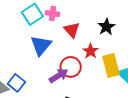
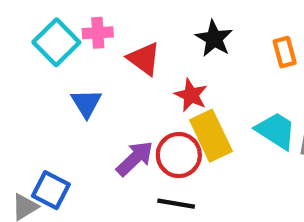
blue triangle: (41, 45) -> (86, 103), size x0.7
yellow rectangle: (111, 66) -> (211, 136), moved
red circle: (71, 67) -> (179, 155), moved

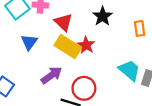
yellow rectangle: (211, 136) -> (68, 46), moved, turned -40
red circle: (179, 155) -> (84, 88), moved

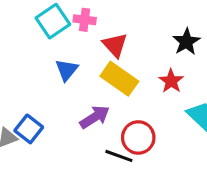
black star: (103, 16) -> (186, 42), moved
red star: (86, 45) -> (171, 81), moved

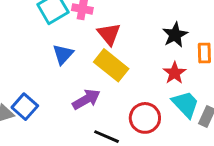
red star: (171, 81) -> (175, 73), moved
red circle: (138, 137) -> (145, 118), moved

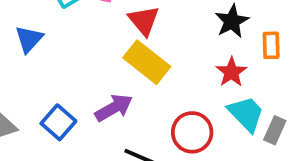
blue triangle: (63, 54) -> (29, 39), moved
blue square: (25, 107) -> (58, 122), moved

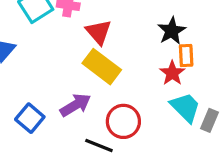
orange rectangle: (271, 45) -> (186, 56), moved
red circle: (192, 132) -> (123, 121), moved

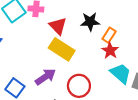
black star: (172, 31) -> (90, 22), moved, turned 30
orange rectangle: (186, 56) -> (109, 35), moved, turned 40

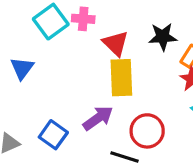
yellow rectangle: (62, 49) -> (121, 78), turned 55

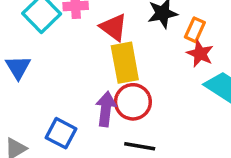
purple arrow: (98, 118) -> (106, 109), turned -40
red circle: (147, 131) -> (133, 102), moved

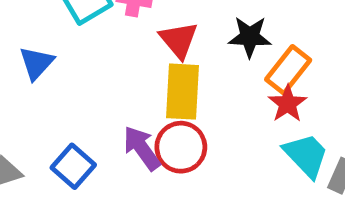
orange rectangle: (195, 30) -> (288, 70), size x1.4
purple arrow: (106, 109) -> (142, 148), turned -56

